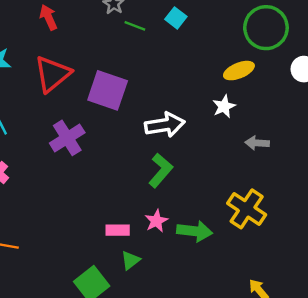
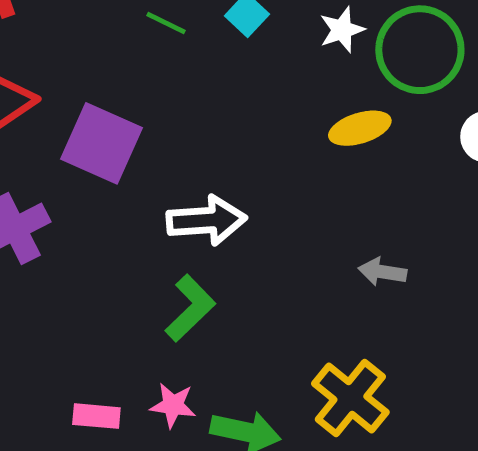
white star: (224, 106) -> (342, 30), moved
pink star: (156, 221) -> (173, 405), turned 30

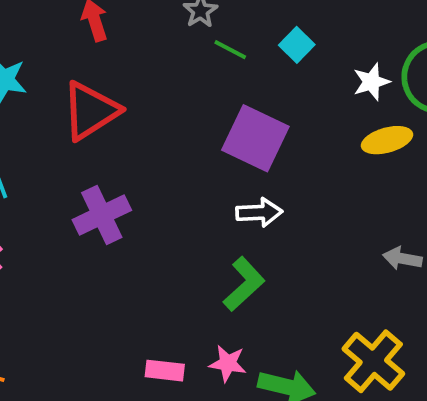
white star: (342, 30) -> (371, 82), moved
purple square: (102, 143) -> (255, 138), moved
white arrow: (206, 220) -> (259, 212), size x0.7

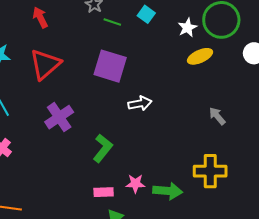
purple square: (255, 138) -> (110, 66), moved
gray arrow: (402, 258) -> (217, 116), turned 48
green L-shape: (244, 284) -> (103, 148), moved
yellow cross: (373, 361) -> (210, 171), turned -32

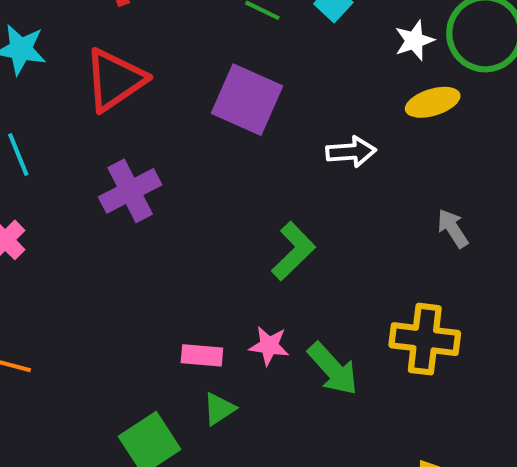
white arrow: (140, 103) -> (351, 152), moved
green L-shape: (103, 148) -> (293, 251), moved
green arrow: (168, 191) -> (333, 369), turned 36

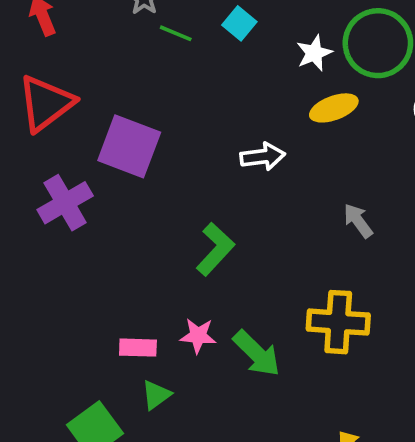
purple square: (247, 100) -> (129, 146), moved

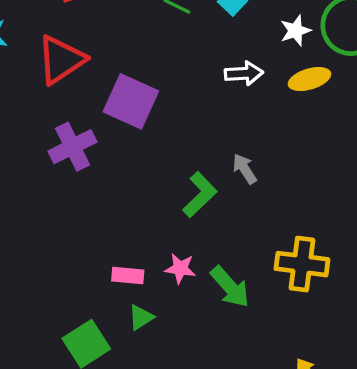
white arrow: (263, 157) -> (244, 73), moved
gray arrow: (358, 221) -> (245, 169), moved

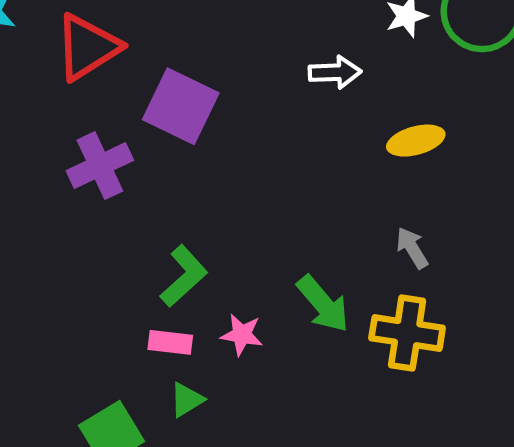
yellow ellipse: (309, 79) -> (416, 141), moved
gray arrow: (245, 169) -> (412, 248), moved
green L-shape: (200, 195) -> (184, 276), moved
green arrow: (230, 287) -> (323, 304), moved

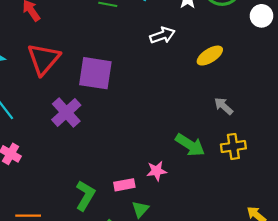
green L-shape: (184, 276) -> (85, 196), moved
yellow cross: (407, 333) -> (233, 146), size x0.7

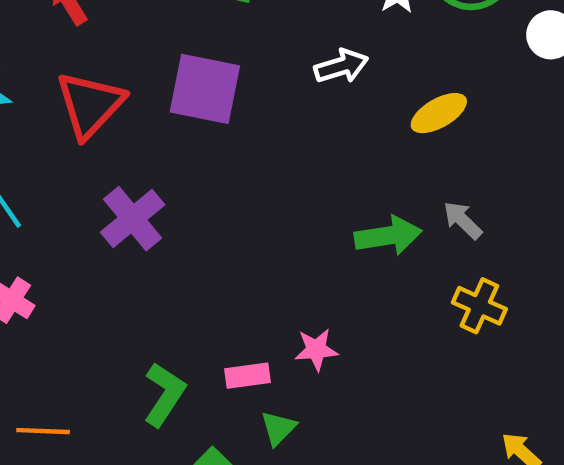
purple square: (95, 73) -> (205, 89), moved
green arrow: (190, 145) -> (388, 236), moved, turned -44
yellow cross: (233, 146) -> (479, 306), turned 30

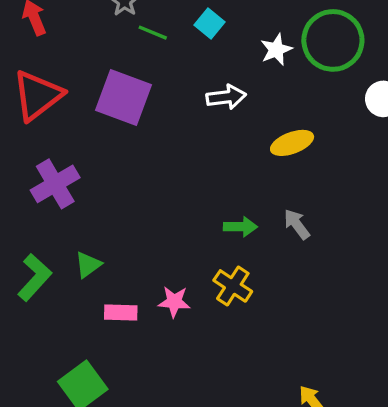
green arrow: (388, 236) -> (240, 227), size x0.7
yellow cross: (479, 306) -> (233, 286), moved
green L-shape: (164, 394) -> (35, 277), moved
green triangle: (278, 428) -> (88, 265), moved

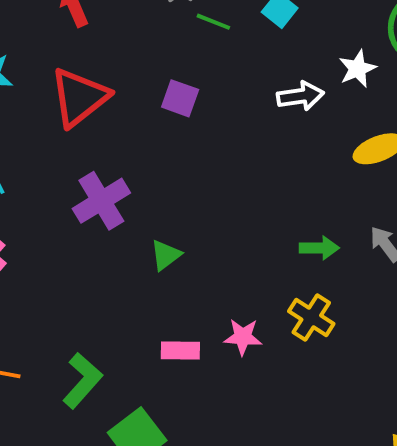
white star: (276, 50) -> (357, 69), moved
purple square: (124, 97) -> (180, 98), size x0.6
green triangle: (88, 265) -> (166, 255), moved
green L-shape: (35, 277) -> (82, 381), moved

